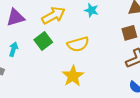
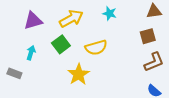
yellow star: (73, 76) -> (79, 74), moved

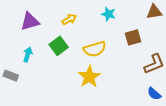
yellow arrow: (71, 19) -> (69, 19), size x0.6
brown square: (148, 36) -> (133, 37), moved
yellow star: (79, 74) -> (89, 77), moved

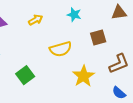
green square: (59, 46) -> (25, 75), moved
yellow star: (89, 77) -> (84, 76), moved

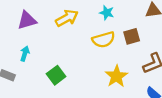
yellow arrow: (36, 20) -> (67, 18), size x1.5
yellow semicircle: (61, 49) -> (104, 40), moved

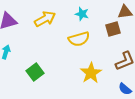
brown square: (132, 36) -> (113, 29), moved

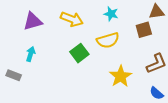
yellow arrow: (45, 19) -> (72, 19), turned 50
green square: (35, 72) -> (79, 53), moved

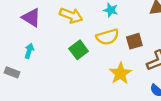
purple triangle: (33, 21) -> (31, 18), turned 48
brown square: (144, 30) -> (134, 41), moved

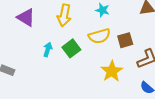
yellow arrow: (71, 15) -> (64, 15), turned 80
cyan arrow: (29, 51) -> (48, 49), moved

